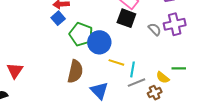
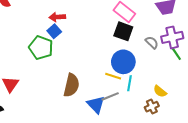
green pentagon: (81, 34) -> (41, 48), moved
blue circle: (99, 42) -> (123, 62), moved
green line: (179, 68) -> (176, 54), moved, turned 56
gray line: (137, 83) -> (110, 96), moved

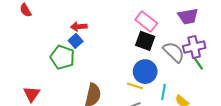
gray semicircle: (152, 42) -> (174, 52), size x1.6
cyan line: (129, 83) -> (164, 92), moved

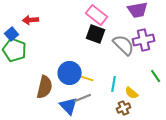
blue square: (76, 41) -> (12, 34), moved
green line: (198, 63) -> (156, 76), moved
blue circle: (145, 72) -> (70, 73), moved

